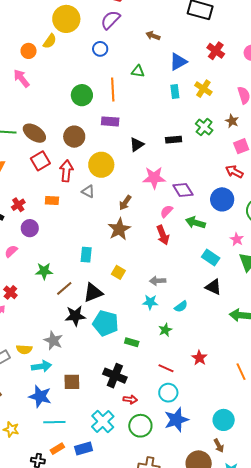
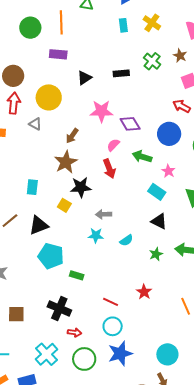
brown circle: (74, 137) -> (13, 76), moved
pink star: (237, 239) -> (168, 171), moved
black star: (75, 316) -> (81, 187), moved
green star: (165, 330) -> (156, 254), moved

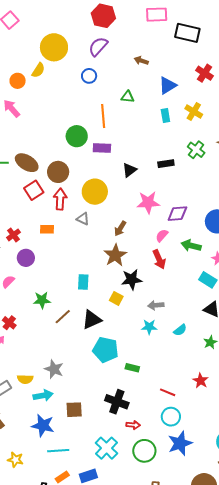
green circle: (30, 28) -> (77, 136), moved
purple diamond: (130, 124) -> (177, 214), turned -60

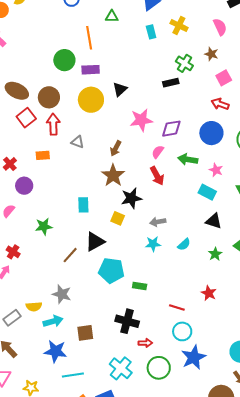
black rectangle: (166, 164) -> (171, 83), moved
yellow circle: (95, 192) -> (91, 100), moved
brown line: (63, 317) -> (70, 255), moved

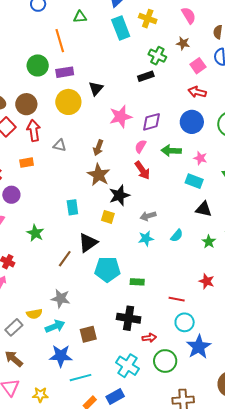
cyan rectangle: (151, 32) -> (121, 28), size x1.6
green star: (44, 226) -> (35, 233), turned -30

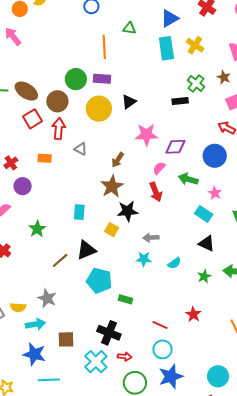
green circle: (38, 65) -> (76, 79), moved
cyan cross: (127, 366) -> (96, 362), moved

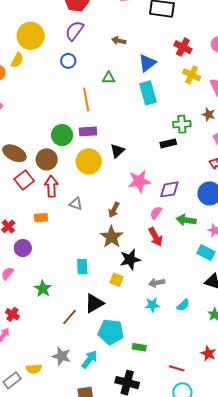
yellow cross: (195, 45) -> (192, 75), moved
green cross: (196, 83) -> (182, 124), turned -36
cyan arrow: (35, 324) -> (90, 359), moved, turned -36

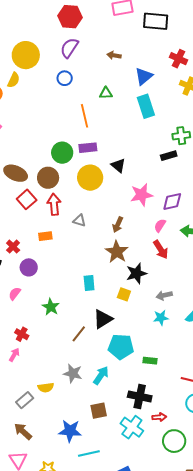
black triangle: (117, 151) -> (118, 165), turned -35

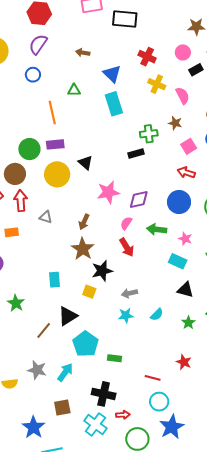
blue triangle: (144, 76) -> (112, 74), turned -36
cyan pentagon: (121, 347) -> (85, 344), turned 30
blue star: (70, 431) -> (33, 427), turned 30

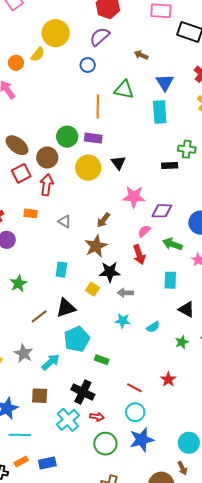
green triangle: (74, 90) -> (124, 90), size x1.5
gray triangle: (46, 217) -> (65, 221), moved
cyan rectangle: (178, 261) -> (170, 280), moved, turned 54
gray arrow: (129, 293) -> (125, 293), moved

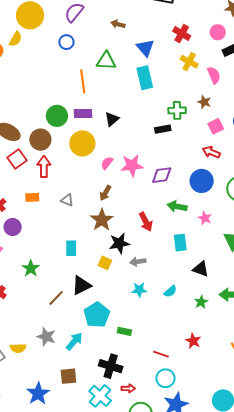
black triangle: (118, 163) -> (112, 119), moved, turned 35
pink semicircle: (144, 231) -> (107, 163), moved

